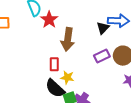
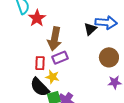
purple rectangle: (102, 56) -> (60, 58), moved

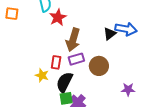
brown circle: (109, 57) -> (99, 66), moved
yellow star: (52, 77) -> (42, 75), moved
black semicircle: (40, 87) -> (64, 82), moved, turned 65

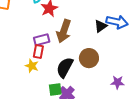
purple rectangle: (76, 59) -> (42, 40), moved
red rectangle: (56, 62) -> (38, 51), moved
black semicircle: (64, 82) -> (65, 67), moved

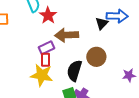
brown arrow: (64, 31) -> (67, 35), turned 80
yellow star: (32, 66) -> (42, 75), size x1.6

